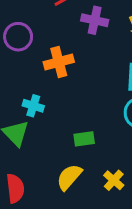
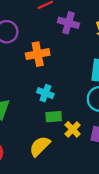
cyan cross: (33, 106) -> (45, 93), moved
yellow cross: (114, 180) -> (73, 129), moved

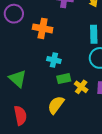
orange cross: (38, 54) -> (43, 28), turned 30

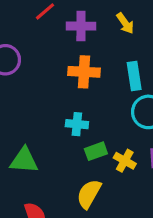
orange cross: (43, 28) -> (84, 72), moved
green triangle: (18, 79) -> (24, 160), turned -30

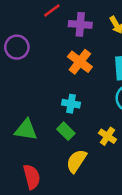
orange cross: (84, 72) -> (80, 62), turned 30
green rectangle: (96, 151) -> (66, 131), moved, turned 60

